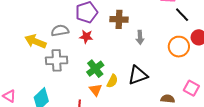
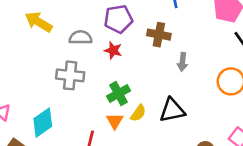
yellow arrow: (35, 41) -> (39, 22), moved

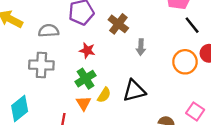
brown cross: (159, 35) -> (118, 24), turned 30
red star: (113, 50) -> (87, 50), moved

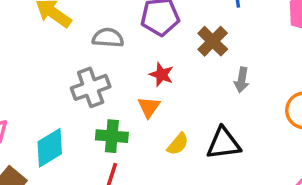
gray cross: (41, 65) -> (91, 87), turned -30
green cross: (86, 79) -> (112, 136), moved, turned 30
orange triangle: (84, 103) -> (149, 107), moved

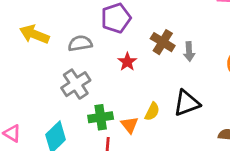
brown cross: (213, 41) -> (163, 42), moved
red star: (161, 75) -> (127, 62), turned 30
orange triangle: (149, 107) -> (129, 125), moved

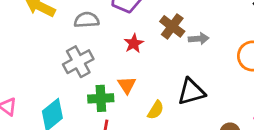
gray arrow: (189, 52) -> (199, 39), turned -96
yellow semicircle: (152, 111) -> (156, 110), moved
orange triangle: (129, 125) -> (127, 85), moved

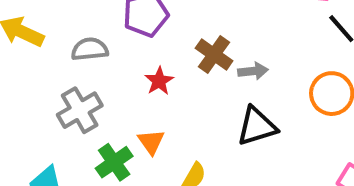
black triangle: (191, 92) -> (257, 126), moved
green cross: (101, 98) -> (114, 162), turned -30

